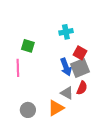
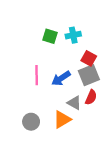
green square: (28, 46) -> (50, 36), moved
blue arrow: (66, 67) -> (61, 78), moved, turned 78
pink line: (18, 68) -> (37, 75), moved

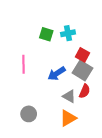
pink line: (37, 75) -> (23, 64), moved
gray square: (89, 75) -> (83, 70), turned -36
orange triangle: (62, 119) -> (68, 118), moved

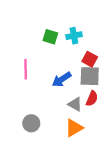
gray square: (83, 70) -> (90, 76), turned -30

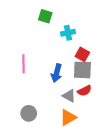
green square: (50, 37) -> (45, 16), moved
blue arrow: (62, 79) -> (57, 73), turned -42
red semicircle: (92, 99) -> (85, 91), turned 40

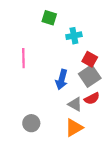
pink line: (24, 64) -> (23, 58), moved
gray square: (82, 70) -> (90, 76), turned -36

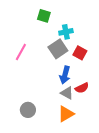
pink line: (23, 58) -> (21, 52), turned 30
gray square: (90, 76) -> (58, 49), moved
blue arrow: (62, 79) -> (65, 75), moved

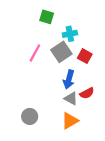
pink line: (21, 52) -> (35, 53), moved

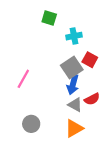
gray square: (61, 52) -> (72, 68), moved
pink line: (35, 53) -> (23, 79), moved

